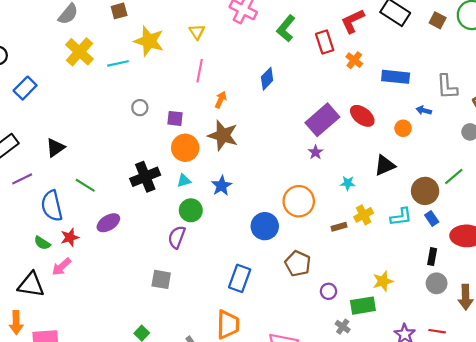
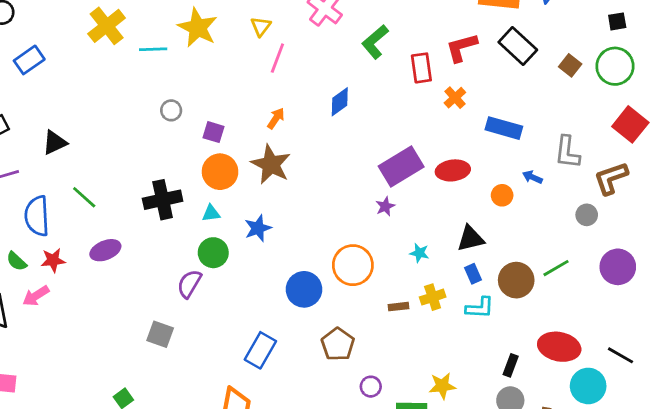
pink line: (200, 71) -> (277, 58), moved
red ellipse: (362, 116) -> (453, 170), turned -55
blue rectangle: (432, 218) -> (473, 274), moved

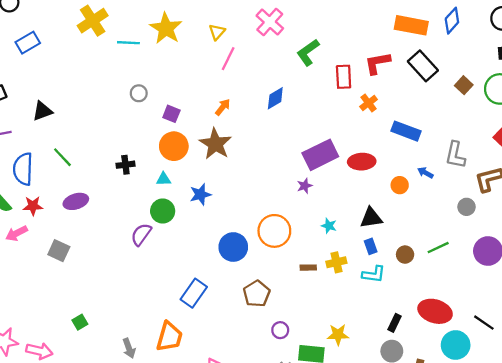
black cross: (163, 200) -> (125, 165), size x0.6
brown circle: (516, 280) -> (405, 255), size x0.6
gray square: (160, 334) -> (59, 251), moved

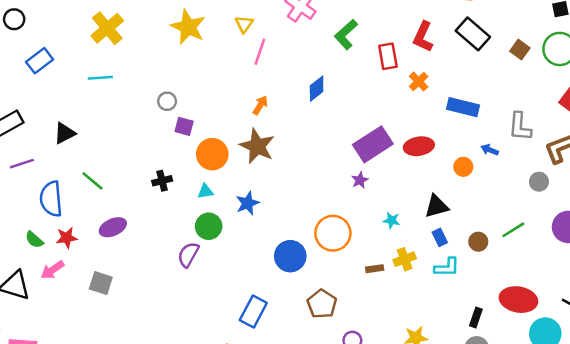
cyan line: (128, 43) -> (100, 78), moved
red L-shape: (377, 63) -> (423, 37), turned -48
purple square: (171, 114) -> (184, 126), moved

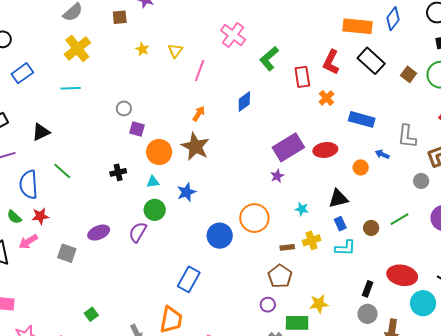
yellow triangle: (244, 24) -> (175, 51), moved
yellow star: (188, 27) -> (142, 49), size x0.5
purple ellipse: (113, 227) -> (99, 233), moved
brown pentagon: (322, 304) -> (280, 276), moved

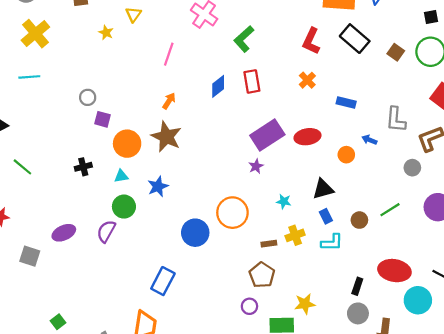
yellow triangle: (175, 51) -> (133, 14), moved
red rectangle: (302, 77) -> (252, 81), moved
blue rectangle: (362, 119) -> (346, 103), size x0.7

